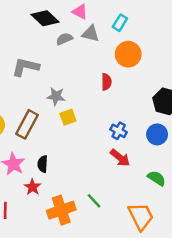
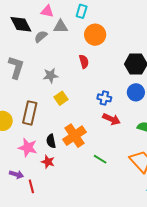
black diamond: (45, 18) -> (21, 24), turned 35
gray L-shape: (26, 67) -> (16, 67), turned 110
gray star: (56, 96) -> (51, 75), moved
orange cross: (61, 210) -> (74, 136), moved

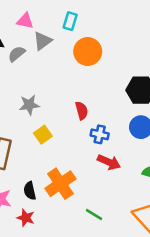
gray triangle: (61, 27) -> (43, 41), turned -35
red semicircle: (84, 62) -> (82, 111), moved

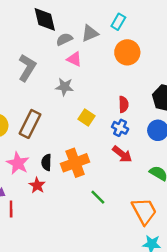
pink triangle: (25, 21) -> (74, 59), moved
red semicircle: (82, 111) -> (123, 104), moved
yellow square: (43, 135) -> (87, 117), moved, turned -35

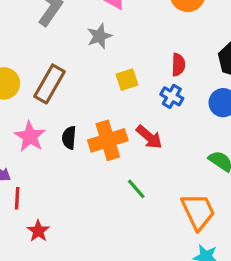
gray star: (64, 87) -> (99, 36), turned -30
yellow square: (87, 117) -> (127, 80), turned 35
red arrow: (122, 154) -> (149, 137), moved
red star: (37, 185) -> (38, 231), moved

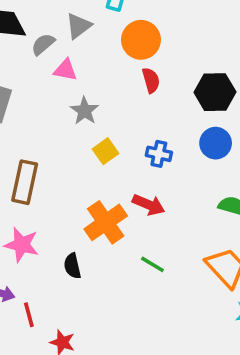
gray star: (99, 36) -> (85, 111), moved
red semicircle: (178, 65) -> (151, 80), moved
black semicircle: (69, 138) -> (72, 266), moved

